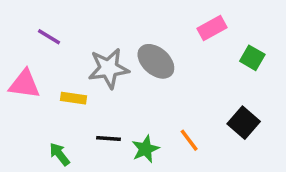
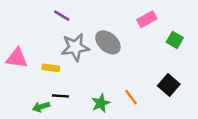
purple line: (49, 37) -> (62, 16), moved
black line: (109, 138) -> (61, 96), moved
green arrow: (59, 154) -> (41, 107), turned -70

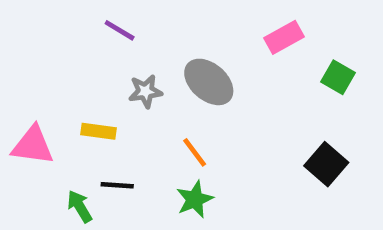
gray star: (75, 47) -> (145, 91), size x0.6
pink triangle: (17, 58) -> (33, 145), moved
orange line: (131, 97) -> (195, 152), moved
green arrow: (41, 107) -> (80, 206), turned 77

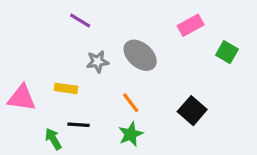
black square: (326, 164) -> (192, 111), moved

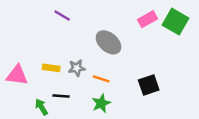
green square: (227, 52) -> (175, 22), moved, size x1.5
gray star: (97, 62) -> (77, 68), moved
orange line: (131, 103) -> (101, 79), turned -35
black square: (192, 111) -> (149, 85), turned 30

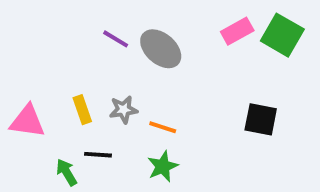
purple line: (62, 16) -> (116, 39), moved
gray ellipse: (108, 42) -> (161, 49), moved
yellow rectangle: (51, 68) -> (82, 110), turned 63
black square: (149, 85) -> (261, 119), moved, turned 30

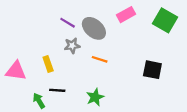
pink rectangle: (237, 31) -> (126, 15), moved
gray star: (123, 110) -> (72, 46), moved
orange line: (163, 127) -> (100, 59), moved

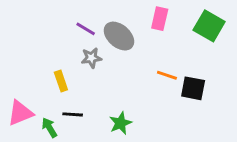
pink rectangle: (126, 15) -> (160, 19), turned -48
orange line: (100, 59) -> (167, 75), moved
pink triangle: (16, 71) -> (20, 113), moved, turned -30

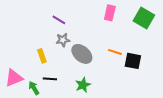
gray ellipse: (119, 36) -> (82, 54), moved

